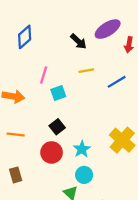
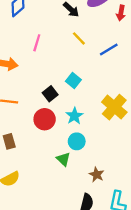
yellow line: (86, 71) -> (79, 38), turned 56
cyan square: (58, 93) -> (73, 80), moved, turned -32

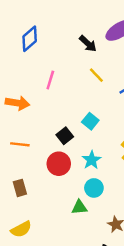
green triangle: (63, 159) -> (79, 207), turned -48

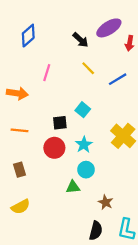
black square: (65, 136) -> (60, 123), turned 32

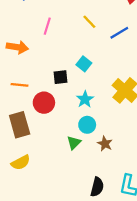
red circle: (54, 148) -> (44, 103), moved
brown rectangle: (20, 170) -> (20, 125), size x1.6
green triangle: (73, 187) -> (74, 143), turned -40
brown star: (106, 202) -> (105, 144), moved

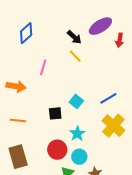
yellow line: (89, 22) -> (75, 56), moved
blue line: (119, 33) -> (108, 98), moved
red circle: (44, 103) -> (57, 150), moved

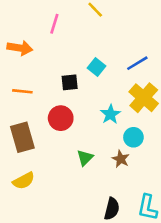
cyan star: (77, 134) -> (110, 114), moved
red circle: (57, 150) -> (61, 118), moved
cyan circle: (79, 157) -> (133, 137), moved

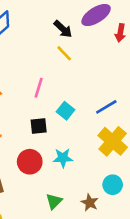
pink line: (54, 24) -> (39, 88), moved
cyan star: (110, 114) -> (63, 158), moved, turned 30
cyan circle: (133, 137) -> (113, 185), moved

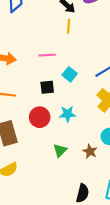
yellow line: (64, 53) -> (69, 26), turned 48
pink line: (39, 88) -> (47, 55), turned 70

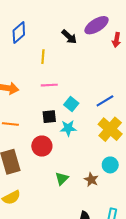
yellow line: (69, 26) -> (43, 57), moved
cyan star: (67, 114) -> (68, 128), moved

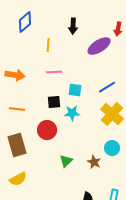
purple ellipse: (97, 25) -> (99, 46), moved
black arrow: (69, 37) -> (73, 26), turned 49
cyan square: (71, 104) -> (75, 90), turned -32

